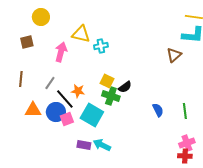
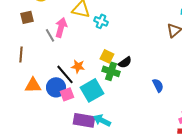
cyan cross: (101, 46) -> (101, 21), turned 32
gray line: (50, 83) -> (50, 35), moved, turned -64
cyan square: (92, 115) -> (92, 90), turned 30
purple rectangle: (84, 145) -> (84, 120), size x1.5

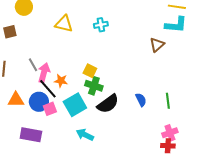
cyan cross: (101, 21) -> (101, 25), moved, turned -32
pink arrow: (61, 27) -> (44, 73), moved
gray line: (50, 35) -> (33, 65), moved
black semicircle: (125, 62) -> (108, 104), moved, size x1.6
purple rectangle: (84, 120) -> (31, 135), moved

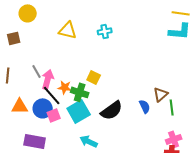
brown triangle: (157, 45) -> (161, 94), moved
green cross: (94, 86) -> (80, 92), moved

